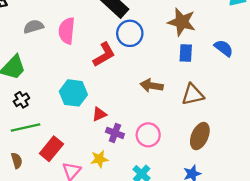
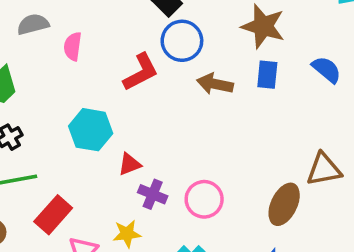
pink semicircle: (67, 31) -> (73, 46), moved, size x0.7
brown arrow: (152, 86) -> (215, 84), moved
brown triangle: (193, 95) -> (324, 169), moved

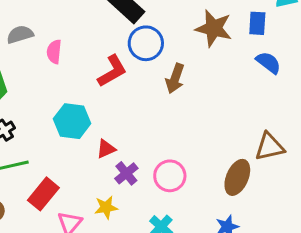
blue rectangle: (267, 75) -> (257, 23), moved
brown arrow: (215, 84) -> (175, 78), turned -80
purple cross: (153, 194) -> (126, 173), turned 30

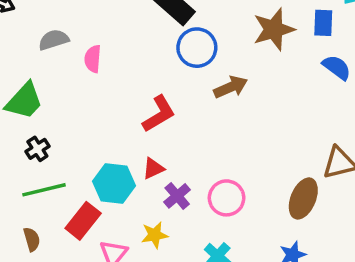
brown star: (214, 28) -> (274, 29), turned -30
red L-shape: (112, 71) -> (159, 114), moved
brown arrow: (175, 78) -> (231, 87), turned -132
cyan hexagon: (72, 121) -> (114, 184), moved

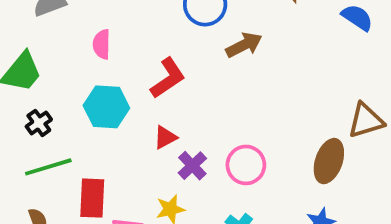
pink semicircle: (93, 59) -> (102, 44), moved
cyan hexagon: (114, 184) -> (106, 107), moved
red rectangle: (83, 221) -> (92, 198), turned -33

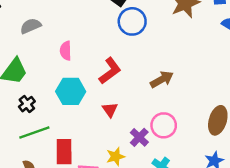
brown arrow: (244, 45) -> (162, 79), moved
red triangle: (165, 137) -> (110, 110), turned -35
purple cross: (192, 166) -> (139, 137), moved

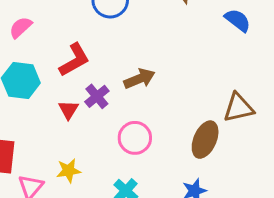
pink semicircle: (66, 51) -> (21, 27), turned 42
purple cross: (139, 137) -> (97, 96), moved

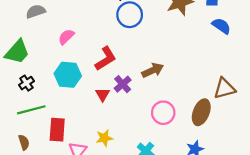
pink circle: (135, 138) -> (163, 113), moved

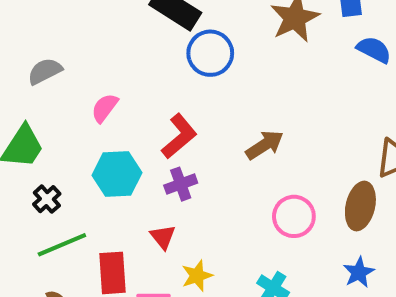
purple cross: (123, 84) -> (181, 184), moved, turned 30
red triangle: (103, 94) -> (163, 237), moved

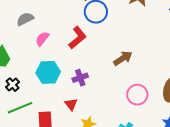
gray semicircle: (45, 71) -> (25, 19), moved
red L-shape: (179, 136) -> (77, 38), moved

